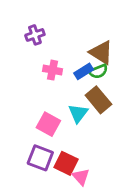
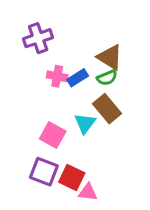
purple cross: (35, 35) -> (38, 38), size x1.4
blue rectangle: (84, 71) -> (78, 78), moved
pink triangle: (81, 177) -> (88, 192), turned -42

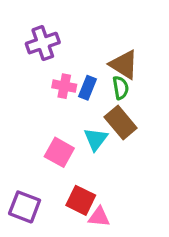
blue rectangle: (78, 78) -> (87, 88), turned -36
green semicircle: (107, 78) -> (121, 88), turned -78
purple square: (44, 172) -> (25, 207), moved

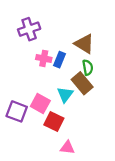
green semicircle: (121, 88) -> (88, 67), moved
red square: (81, 200) -> (54, 122), moved
purple square: (25, 207) -> (17, 111), moved

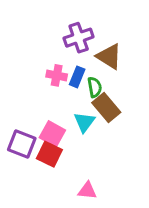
purple cross: (29, 29) -> (79, 38), moved
green semicircle: (88, 67) -> (95, 87), moved
red square: (54, 122) -> (49, 154), moved

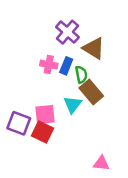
purple cross: (79, 38) -> (67, 32), turned -30
pink square: (52, 134) -> (45, 115), turned -35
pink triangle: (87, 191) -> (101, 163), moved

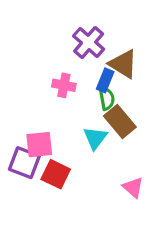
blue rectangle: (66, 66) -> (105, 80), moved
pink square: (45, 115) -> (39, 145), moved
pink triangle: (101, 163) -> (133, 187), moved, turned 35

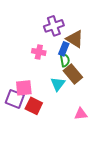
purple cross: (89, 42) -> (54, 26), turned 30
pink triangle: (133, 187) -> (81, 114), turned -48

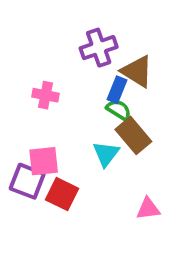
pink cross: (39, 52) -> (46, 95), moved
green semicircle: (65, 60) -> (119, 110), turned -48

